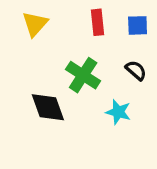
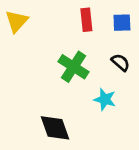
yellow triangle: (35, 24) -> (17, 21), moved
black diamond: (48, 107) -> (55, 128), moved

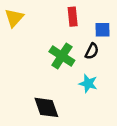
blue square: (122, 23) -> (103, 30), moved
black semicircle: (121, 62) -> (92, 51), moved, turned 77

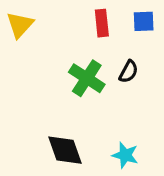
blue square: (103, 30) -> (144, 21), moved
cyan star: (88, 83) -> (125, 155), moved

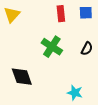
black semicircle: (129, 72) -> (87, 49), moved
black diamond: (65, 150) -> (22, 77), moved

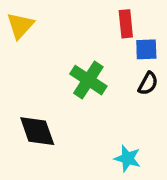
blue square: (86, 13) -> (146, 49), moved
red rectangle: (61, 14) -> (126, 24), moved

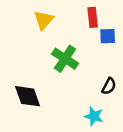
yellow triangle: (20, 26) -> (44, 20), moved
black semicircle: (148, 83) -> (109, 86), moved

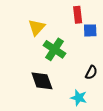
yellow triangle: (44, 20) -> (37, 27), moved
black diamond: (28, 96) -> (42, 81), moved

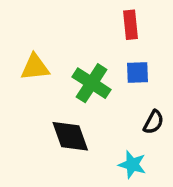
yellow triangle: (37, 27) -> (35, 67), moved, turned 42
blue square: (90, 30) -> (138, 73), moved

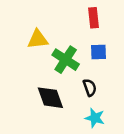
yellow triangle: (35, 67) -> (38, 39), moved
black semicircle: (153, 122) -> (90, 87), moved, turned -48

